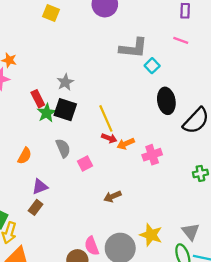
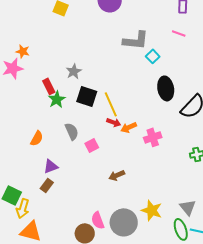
black square: (65, 110) -> (87, 96), moved

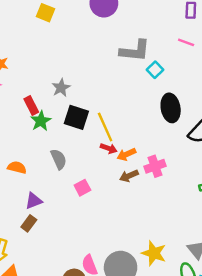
orange semicircle: (37, 138) -> (17, 167), turned -105
pink square: (92, 145) -> (82, 188), moved
brown arrow: (117, 175) -> (129, 176), moved

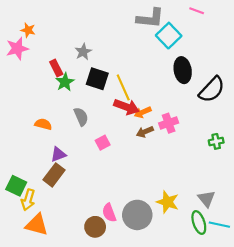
cyan square: (155, 70) -> (169, 36), size x1.6
red arrow: (109, 148) -> (126, 107), size x1.6
brown rectangle: (29, 223) -> (54, 175), size x1.5

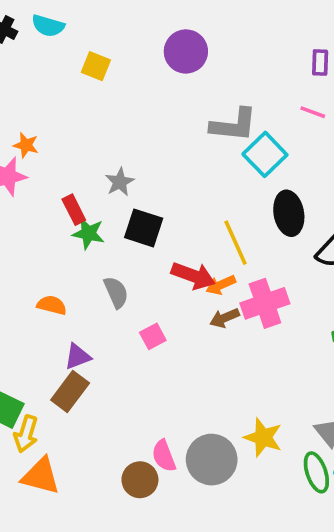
green star: (65, 82) -> (88, 233), turned -30
yellow line: (123, 87) -> (236, 243), moved
pink cross: (169, 123) -> (265, 303), size x1.4

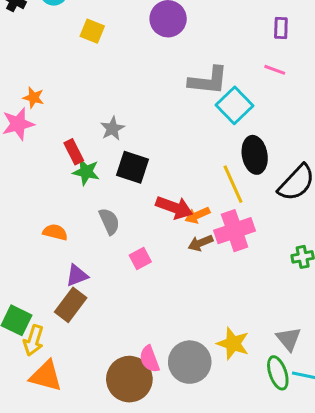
yellow line: (236, 243) -> (233, 184), moved
brown circle: (140, 480) -> (129, 379), size x1.5

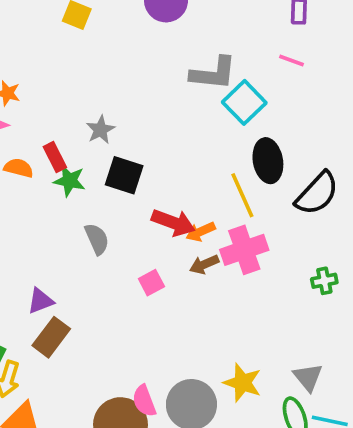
orange semicircle: (55, 232) -> (19, 168), moved
pink square: (140, 258) -> (151, 283), moved
purple triangle: (77, 275) -> (40, 301), moved

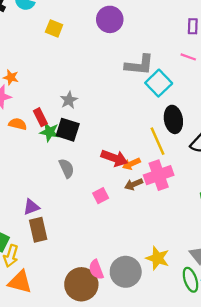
black square: (124, 175) -> (68, 130), moved
brown rectangle: (51, 337) -> (38, 230), turned -50

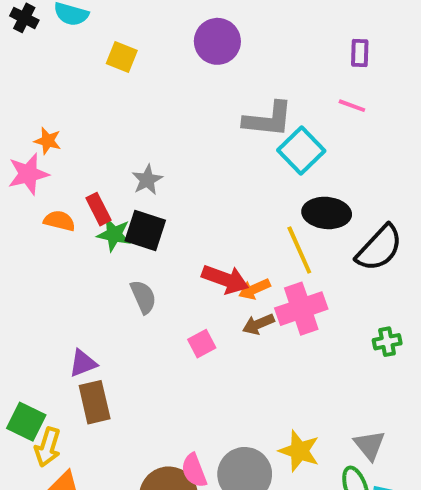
black ellipse: (173, 119) -> (327, 213), turned -75

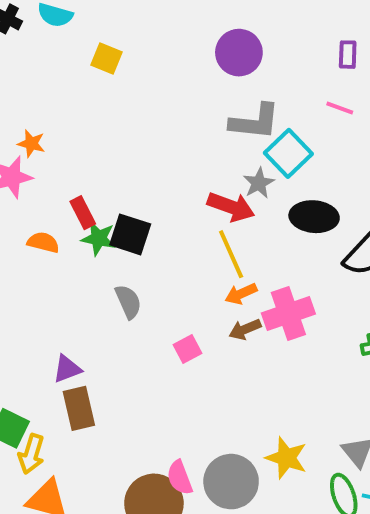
purple circle: (217, 41) -> (239, 53), moved
gray star: (147, 180) -> (259, 183), moved
orange semicircle: (59, 221) -> (43, 242), moved
yellow line: (299, 250) -> (231, 254), moved
red arrow: (225, 279) -> (231, 207), moved

